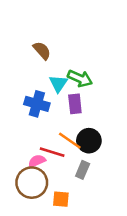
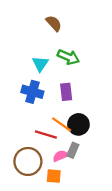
brown semicircle: (42, 51) -> (54, 23), moved
green arrow: (80, 78) -> (68, 57), moved
cyan triangle: (58, 84) -> (40, 64), moved
pink semicircle: (37, 161) -> (60, 156), moved

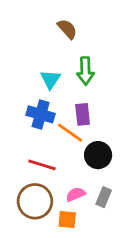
green arrow: (68, 57) -> (85, 71), turned 65
orange line: (62, 124) -> (70, 133), moved
red line: (46, 135) -> (42, 165), moved
gray rectangle: (73, 150) -> (104, 197), moved

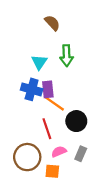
purple rectangle: (83, 114) -> (48, 89), moved
red line: (42, 165) -> (47, 129), moved, turned 54

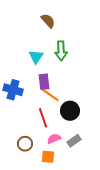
blue cross: (32, 89) -> (13, 90), moved
gray rectangle: (81, 154) -> (74, 141), turned 32
brown circle: (27, 157) -> (25, 144), size x0.6

